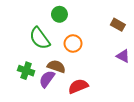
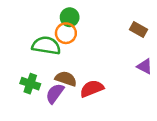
green semicircle: (40, 38) -> (46, 46), turned 135
orange circle: (73, 44) -> (66, 33), moved
red semicircle: (78, 86) -> (92, 89), moved

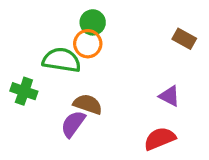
purple triangle: (145, 66) -> (170, 96), moved
green cross: (30, 84) -> (24, 91), moved
red semicircle: (92, 89) -> (160, 139), moved

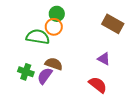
brown rectangle: (184, 39) -> (113, 24), size x1.5
green cross: (24, 91) -> (26, 72), moved
red semicircle: (160, 139) -> (98, 85), turned 60

